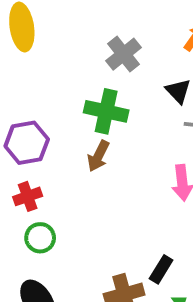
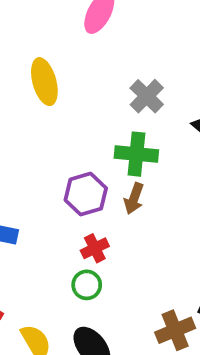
purple hexagon: (27, 143) -> (86, 194), moved
red cross: (28, 196) -> (95, 248), moved

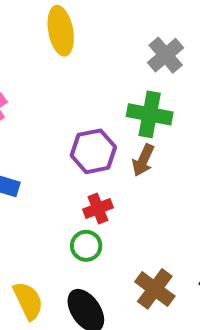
brown cross: (175, 330) -> (155, 289), moved, turned -36

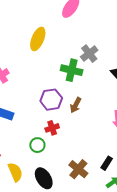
yellow ellipse: (61, 31) -> (38, 39), turned 30
green cross: (150, 114) -> (72, 70), moved
green circle: (86, 246) -> (37, 145), moved

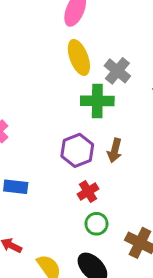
yellow ellipse: (38, 39) -> (79, 57), moved, turned -30
green circle: (37, 145) -> (97, 224), moved

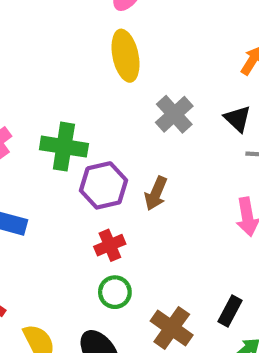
gray cross: (117, 71) -> (174, 114), moved
green cross: (97, 101) -> (64, 147), moved

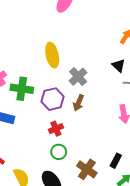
yellow ellipse: (125, 56) -> (52, 55), moved
gray cross: (174, 114) -> (78, 77), moved
green cross: (64, 147) -> (22, 89), moved

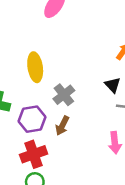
red cross: (56, 129) -> (34, 154), size x1.5

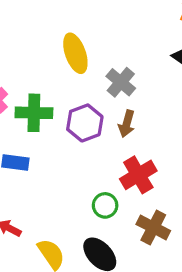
red cross: (34, 154) -> (138, 175), moved

